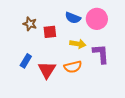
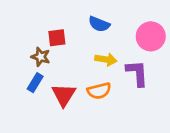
pink circle: (97, 19) -> (151, 36), moved
brown star: (30, 24) -> (41, 57), moved
red square: (50, 32) -> (57, 38), moved

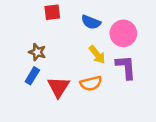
pink circle: (151, 36) -> (123, 33), moved
red square: (57, 38) -> (52, 12), moved
yellow arrow: (106, 59) -> (97, 55), turned 42

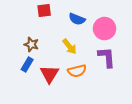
yellow arrow: (97, 55) -> (70, 47), moved

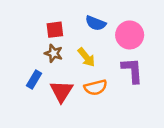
red square: (44, 11) -> (55, 30), moved
brown star: (31, 44) -> (54, 53), moved

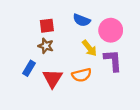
yellow arrow: (86, 57) -> (89, 48), moved

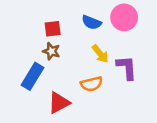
pink circle: (111, 30) -> (124, 17), moved
blue rectangle: (29, 68) -> (33, 76), size x1.5
red triangle: (52, 78) -> (59, 103), moved, turned 30

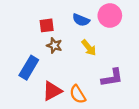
brown star: (51, 51) -> (54, 45), moved
purple L-shape: (127, 68) -> (112, 78), moved, turned 85
orange semicircle: (91, 84) -> (78, 94), moved, turned 72

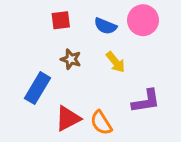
red square: (47, 25) -> (61, 20), moved

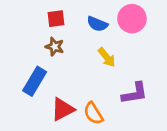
brown star: (71, 59) -> (55, 47), moved

